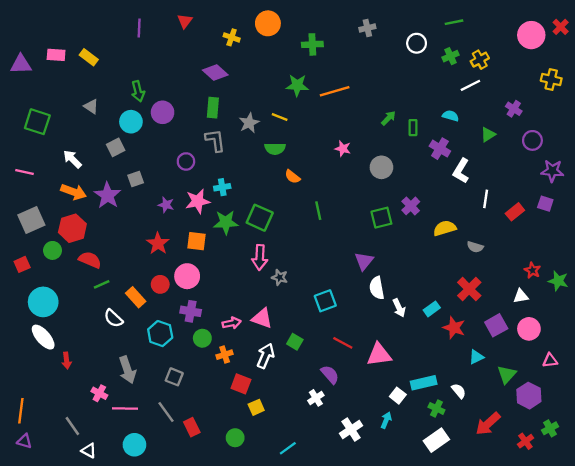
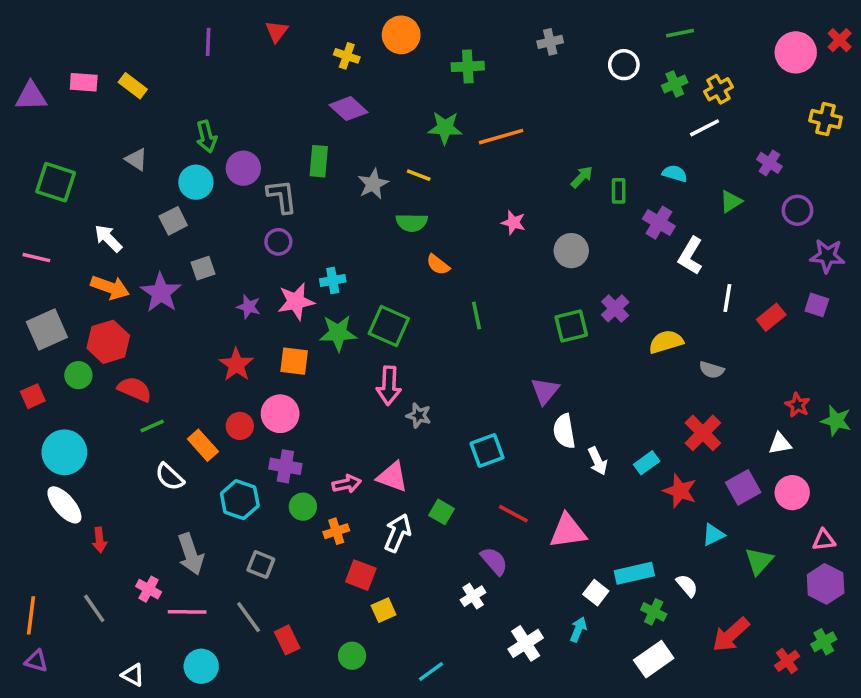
purple diamond: (215, 72) -> (349, 109), moved
gray L-shape: (215, 140) -> (282, 196), moved
purple hexagon: (529, 396) -> (826, 584), moved
gray line: (72, 426) -> (94, 608), moved

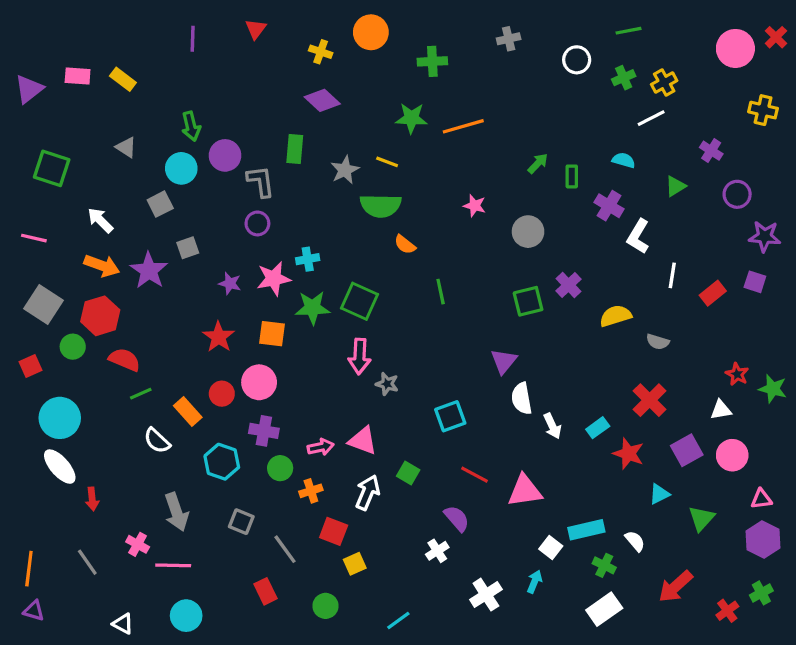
purple triangle: (31, 96) -> (29, 89), turned -36
green semicircle: (412, 223) -> (381, 206), size x1.4
gray square: (47, 330) -> (44, 304), turned -33
gray line: (249, 617) -> (285, 549), moved

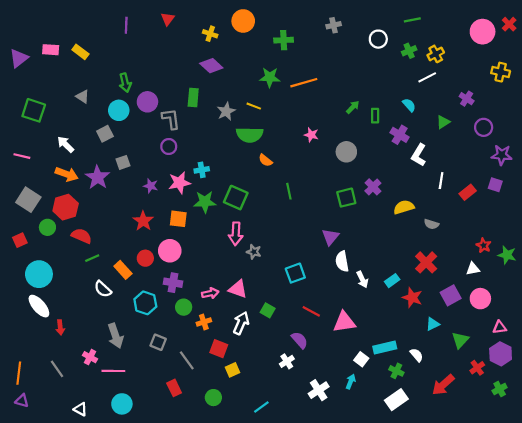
cyan semicircle: (624, 160) -> (409, 105), turned 32
red cross: (727, 611) -> (477, 368), moved

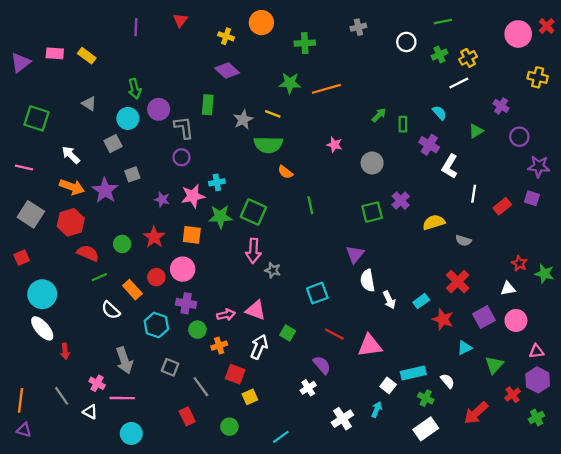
green circle: (47, 227) -> (122, 244), moved
white triangle: (80, 409) -> (90, 412), moved

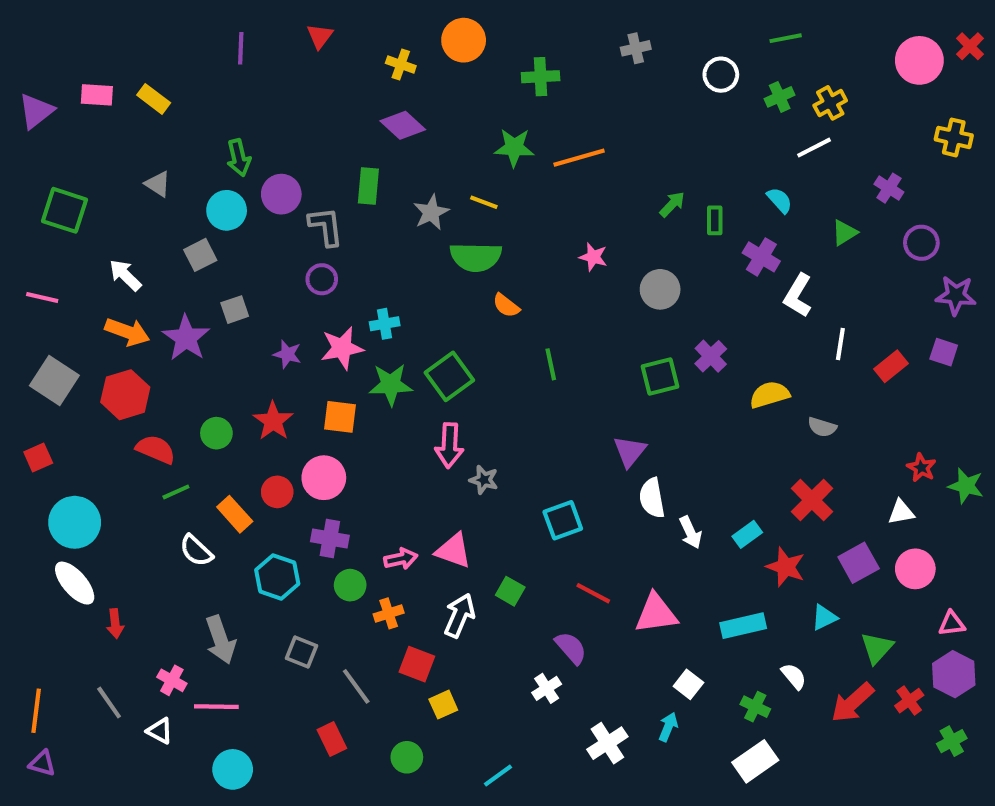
green square: (253, 212) -> (449, 376), turned 30
cyan rectangle: (413, 373) -> (743, 626), moved
red arrow: (476, 413) -> (853, 703), moved

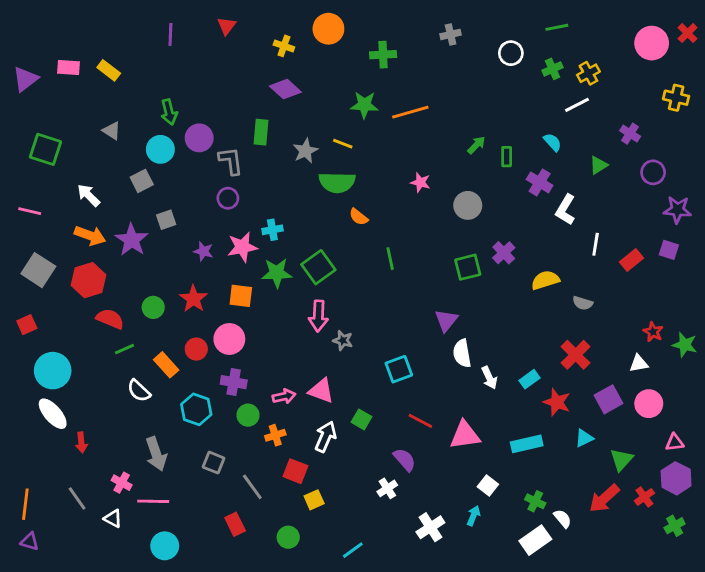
white semicircle: (794, 676) -> (563, 519), moved

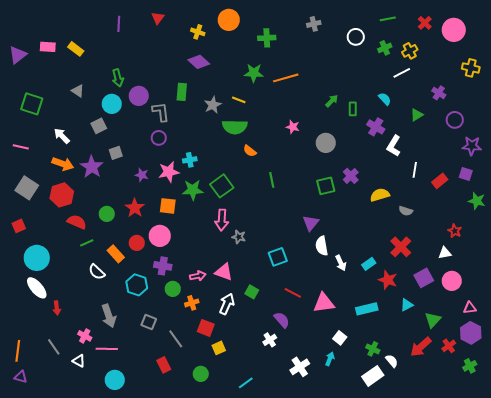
red cross: (688, 33) -> (425, 23), moved
green star: (685, 345) -> (477, 201), moved

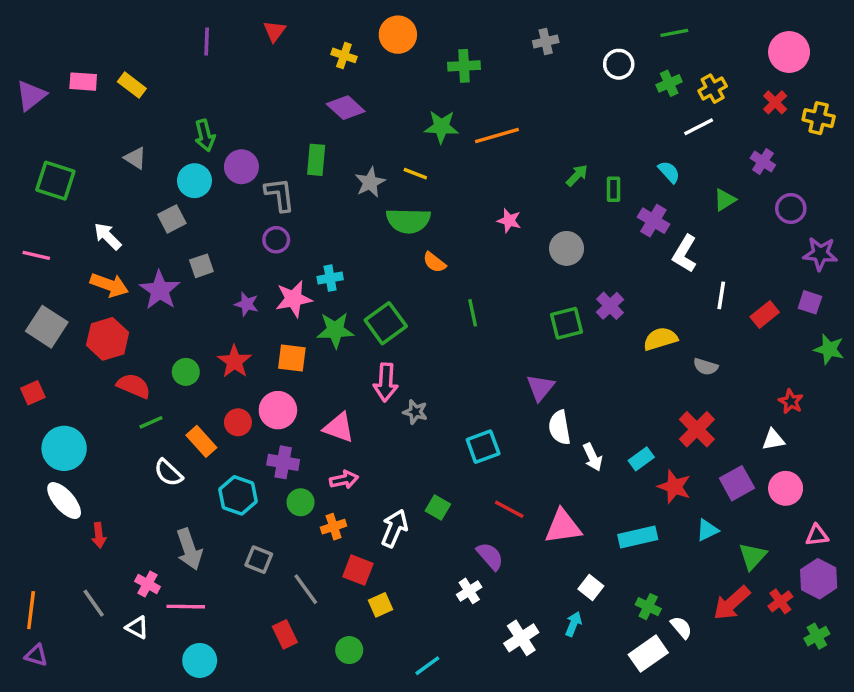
red cross: (425, 23) -> (775, 102), moved
pink triangle: (224, 272) -> (339, 428), moved

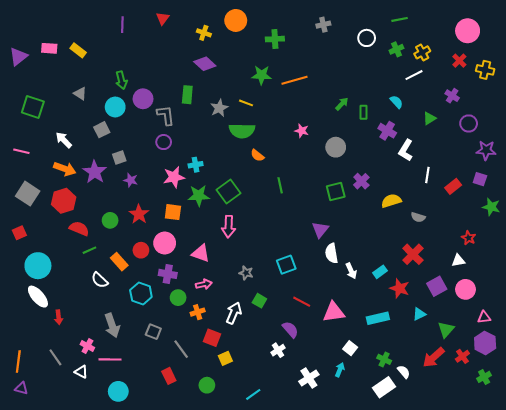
purple star: (247, 304) -> (131, 180), moved
gray star: (415, 412) -> (246, 273), moved

